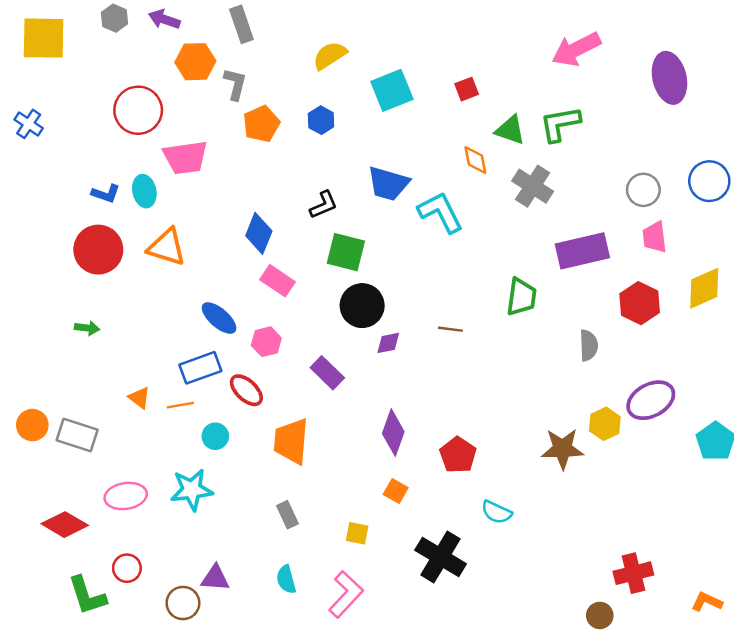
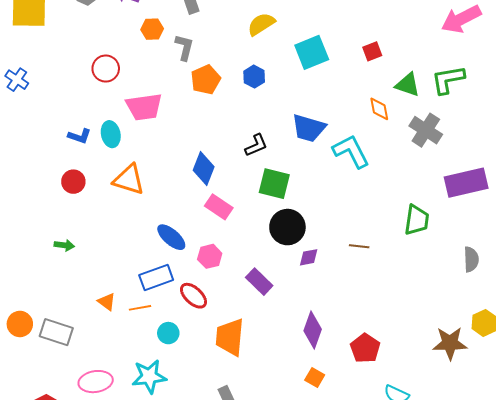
orange hexagon: (195, 62) -> (152, 29), size x0.7
red circle: (138, 110) -> (106, 69), size x0.7
red circle: (98, 250) -> (73, 182), size x0.6

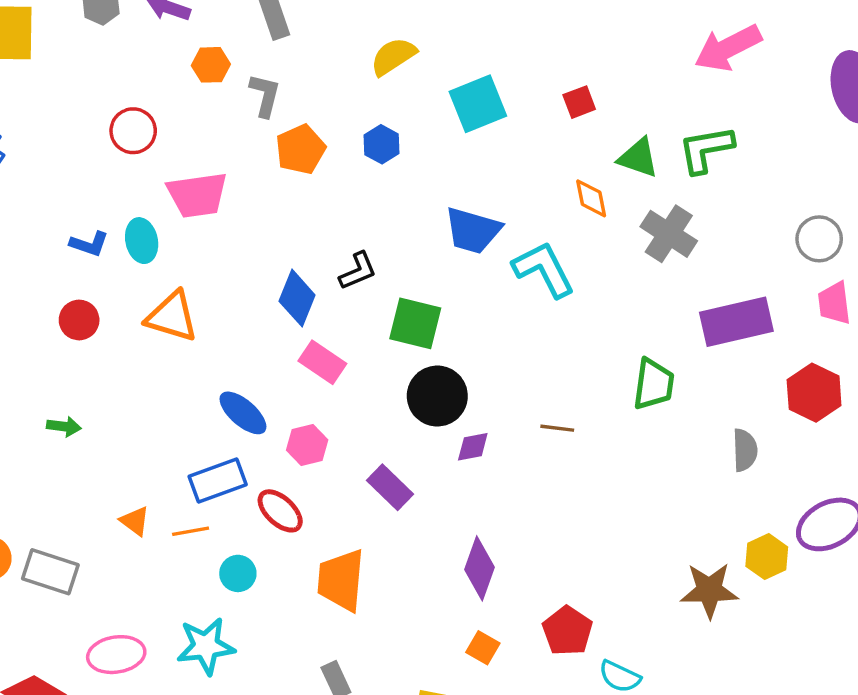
black L-shape: (256, 145) -> (358, 271), moved
red pentagon: (365, 348) -> (567, 631), moved

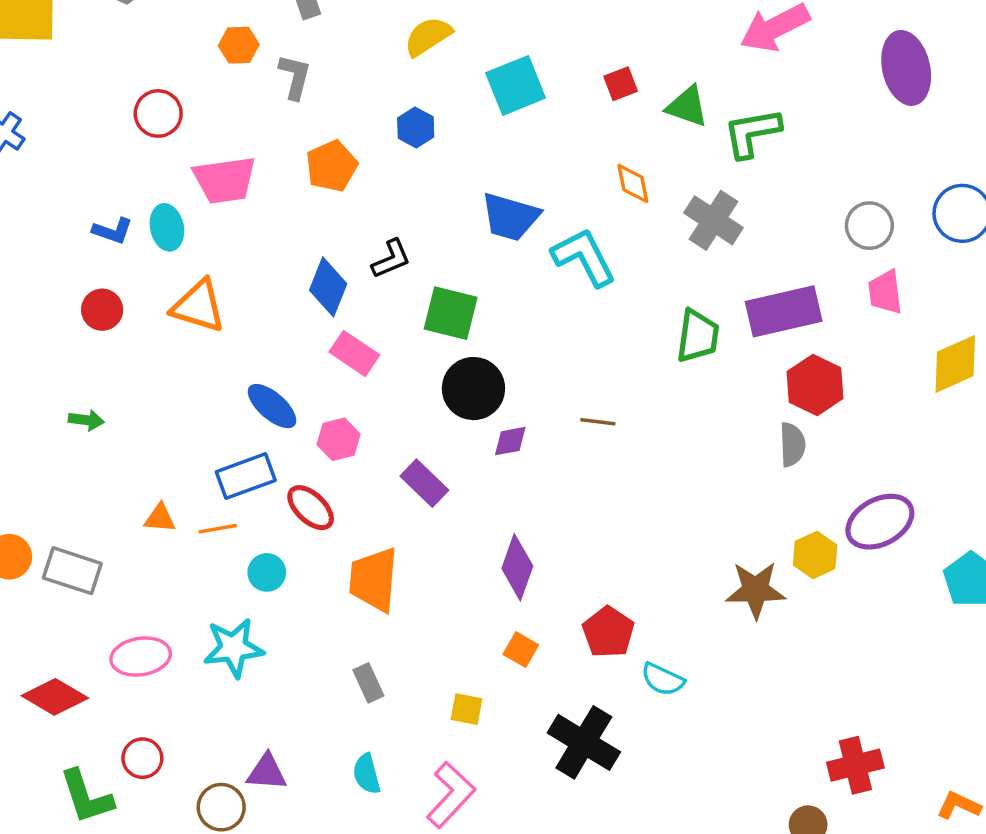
orange pentagon: (300, 149) -> (332, 166), moved
green triangle: (638, 158) -> (687, 106), moved
green trapezoid: (654, 384) -> (698, 336), moved
red hexagon: (814, 393) -> (815, 385), moved
orange triangle: (135, 521) -> (160, 518), turned -32

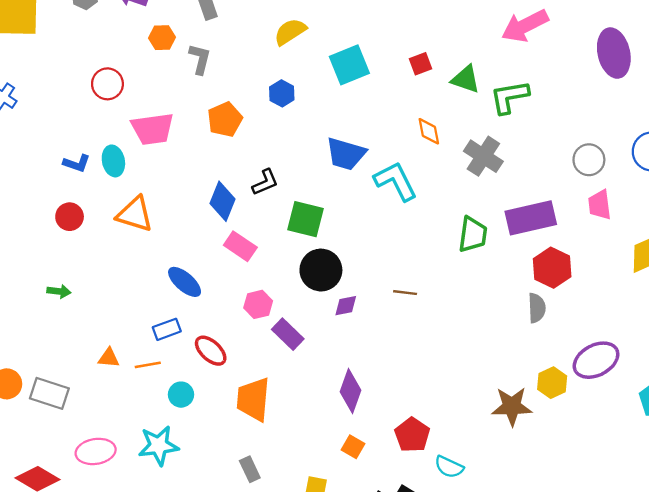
pink hexagon: (339, 439) -> (258, 304), moved
blue rectangle: (246, 476) -> (167, 329), size x0.7

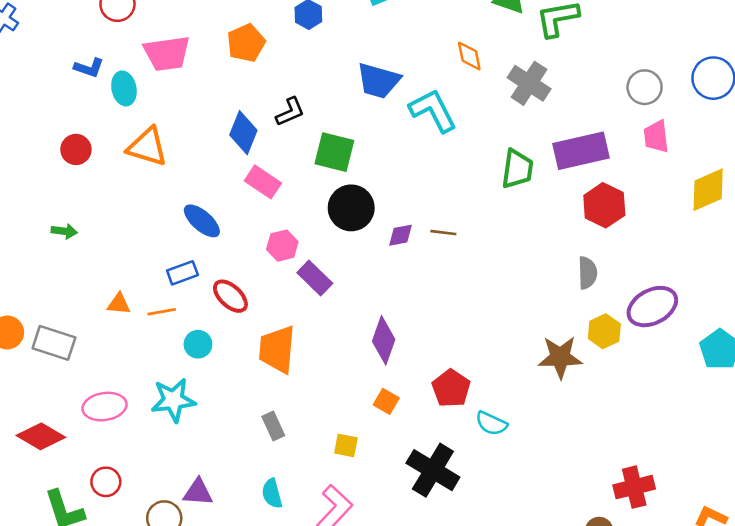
blue L-shape: (77, 163) -> (89, 68), moved
purple diamond: (346, 306) -> (401, 235), moved
gray semicircle: (537, 308) -> (587, 273), moved

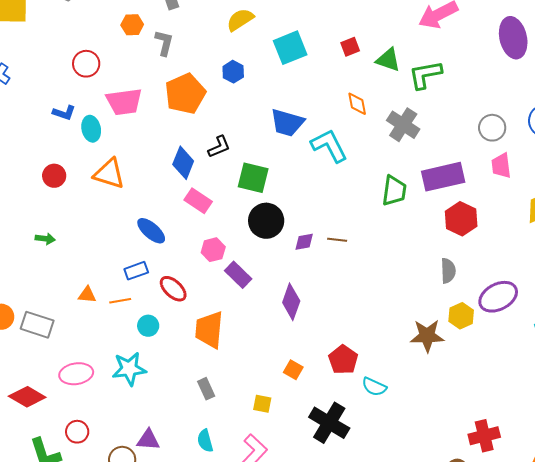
orange pentagon: (246, 43) -> (185, 94), size x1.4
purple diamond: (384, 340) -> (291, 302), moved

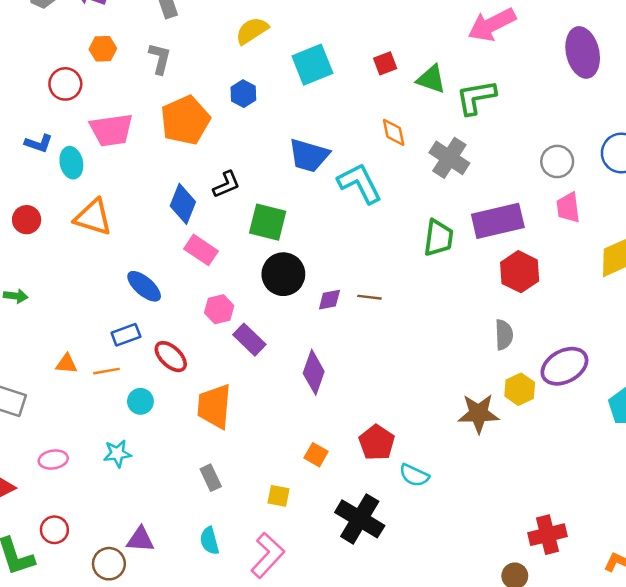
orange hexagon: (132, 25) -> (103, 49), moved
cyan star: (129, 369) -> (117, 453), size x0.7
pink ellipse: (76, 374) -> (53, 460), size x0.7

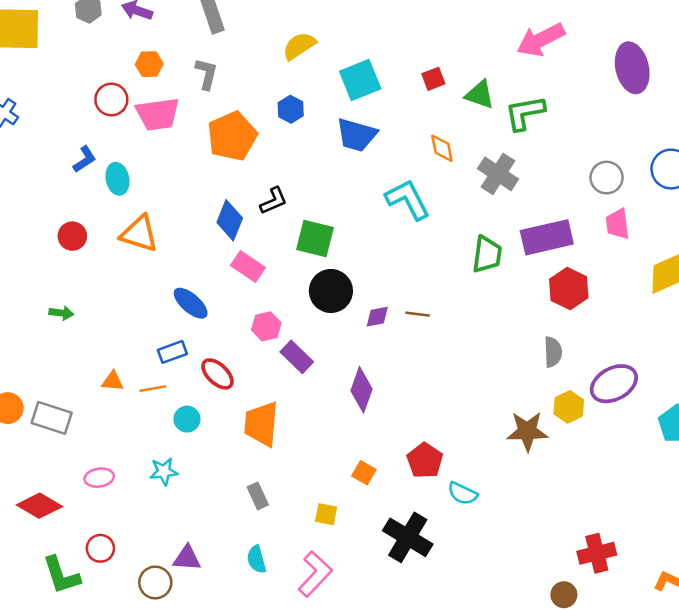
pink trapezoid: (111, 130) -> (158, 114), moved
blue L-shape: (39, 143) -> (85, 159), turned -52
blue trapezoid: (309, 155) -> (357, 135), moved

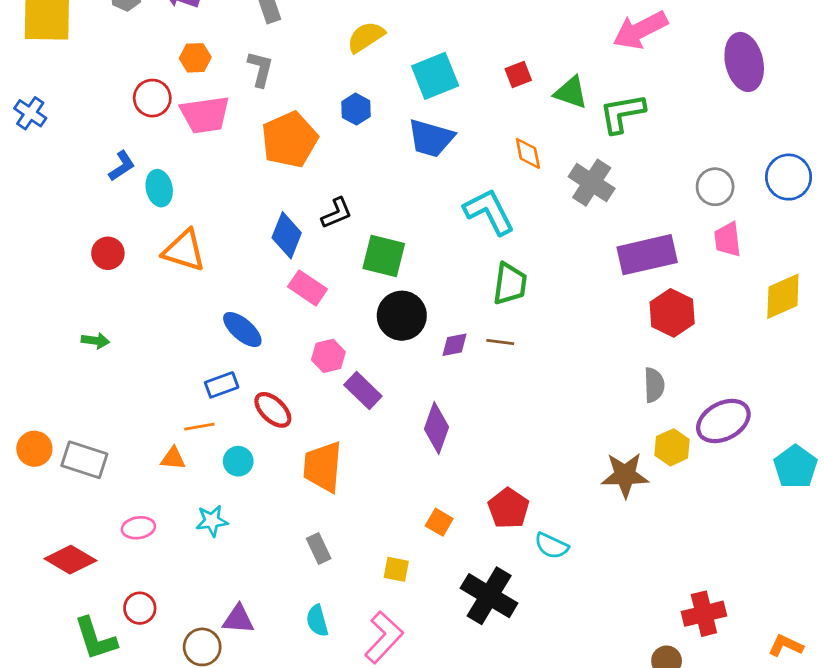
green trapezoid: (487, 254) -> (510, 284), moved
orange triangle: (113, 381) -> (173, 458), moved

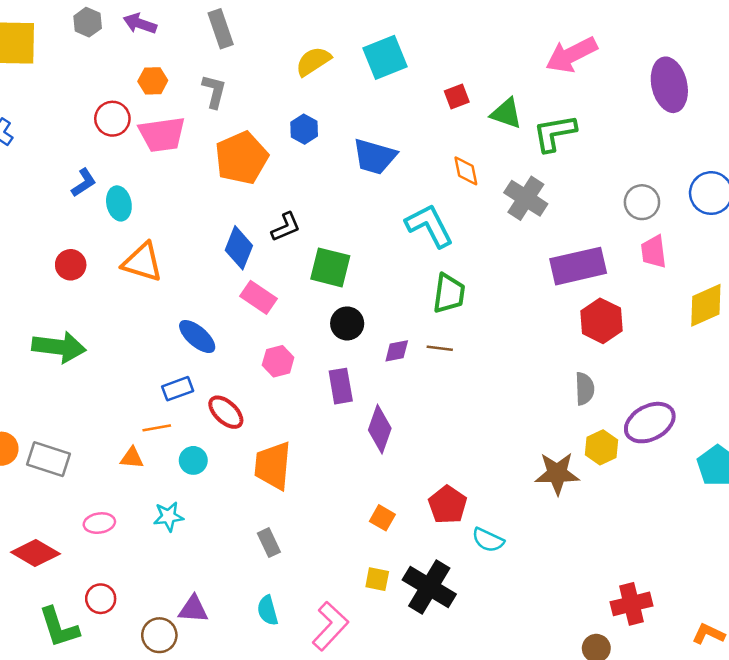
cyan square: (435, 76) -> (385, 57), moved
black circle: (402, 316) -> (347, 323), size x0.7
green arrow: (95, 341) -> (59, 347), size x2.0
purple rectangle: (363, 391) -> (341, 386), moved, turned 36
yellow square: (396, 569) -> (377, 579), moved

